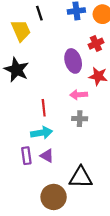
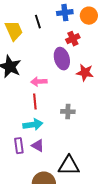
black line: (39, 13) -> (38, 22), moved
red cross: (96, 44) -> (73, 39), moved
pink arrow: (79, 95) -> (39, 82), moved

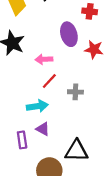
red cross: (73, 39) -> (90, 11), moved, turned 32
red line: (35, 102) -> (49, 81), moved, turned 49
purple rectangle: (19, 146) -> (22, 140), moved

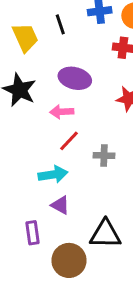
purple ellipse: (69, 34) -> (75, 78), moved, turned -60
purple rectangle: (22, 140) -> (33, 233), moved

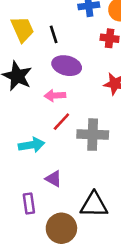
black line: (60, 24) -> (54, 34), moved
gray cross: (104, 156) -> (93, 135), size x1.6
cyan arrow: (53, 174) -> (32, 145), moved

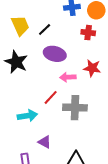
black line: (54, 34) -> (45, 30), turned 64
pink arrow: (55, 96) -> (68, 77), moved

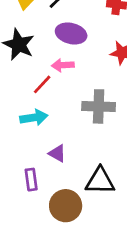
pink arrow: (68, 77) -> (63, 65), moved
red line: (51, 97) -> (42, 84), moved

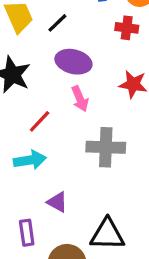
pink arrow: (63, 65) -> (80, 99), moved, turned -110

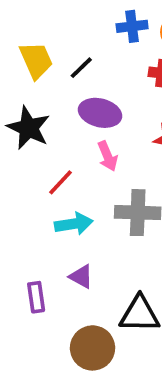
cyan arrow: (30, 160) -> (74, 224), moved
purple rectangle: (27, 233) -> (36, 297), moved

